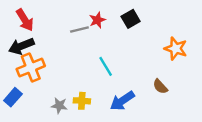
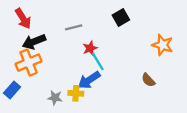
red star: (97, 20) -> (90, 48), moved
black arrow: (21, 46) -> (34, 42), moved
blue arrow: (122, 101) -> (89, 80), moved

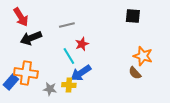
black square: (121, 17) -> (133, 16), moved, turned 35
orange star: (163, 45) -> (143, 56), moved
cyan line: (98, 61) -> (69, 56), moved
orange cross: (29, 63) -> (26, 73), moved, turned 30

